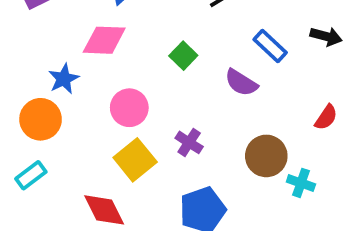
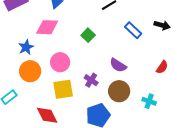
purple semicircle: (241, 83) -> (118, 65), moved
orange circle: (41, 119) -> (30, 71), moved
brown circle: (266, 156) -> (119, 91), moved
yellow square: (135, 160) -> (63, 89), turned 30

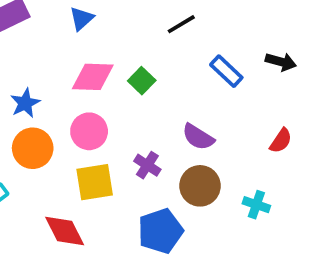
pink diamond: (47, 27) -> (93, 77), moved

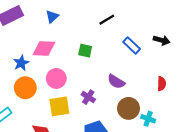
pink diamond: (93, 77) -> (44, 49), moved
green square: (142, 81) -> (85, 51), turned -32
red semicircle: (281, 141) -> (162, 84), turned -32
brown circle: (200, 186) -> (129, 108), moved

